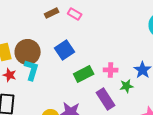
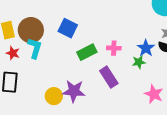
blue square: (65, 50) -> (68, 28), turned -30
green star: (127, 86) -> (139, 62), moved

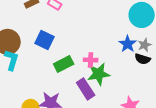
blue star: (146, 48) -> (128, 44), moved
green star: (139, 62) -> (99, 74), moved, size x1.6

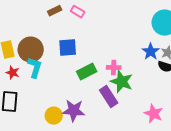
blue square: (45, 40) -> (68, 48), turned -30
green star: (99, 74) -> (122, 82), turned 30

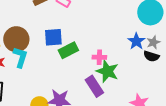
green rectangle: (87, 72) -> (68, 50), moved

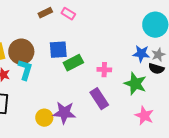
blue star: (136, 41) -> (141, 54), turned -30
green star: (107, 71) -> (135, 84), moved

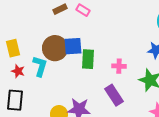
brown circle: (21, 52) -> (55, 48), moved
green rectangle: (73, 63) -> (88, 59), turned -60

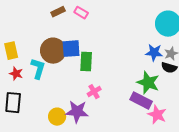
pink cross: (119, 66) -> (94, 92), moved, turned -32
purple rectangle: (114, 95) -> (141, 101), moved, turned -30

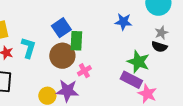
blue square: (71, 49) -> (61, 28), turned -30
brown circle: (53, 51) -> (62, 56), moved
blue star: (154, 53) -> (123, 22), moved

